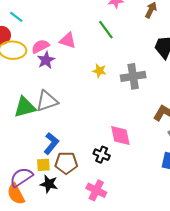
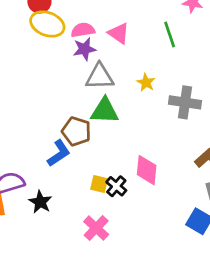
gray triangle: (47, 101) -> (100, 77), moved
green triangle: (25, 107) -> (105, 111), moved
brown pentagon: (66, 163) -> (76, 131), moved
yellow square: (43, 165) -> (99, 184), moved

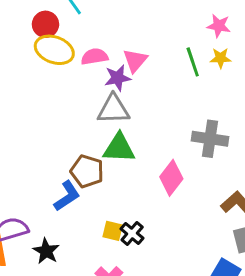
pink triangle: (119, 33) -> (135, 60), turned 35
purple star: (84, 49) -> (118, 78), moved
yellow star: (146, 83) -> (221, 58), moved, turned -30
pink diamond: (147, 170) -> (171, 178), moved, turned 32

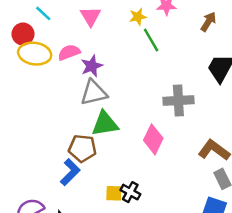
yellow star: (221, 58) -> (138, 17), moved
pink triangle: (135, 60) -> (91, 16), moved

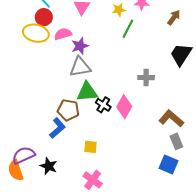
red circle: (23, 34) -> (44, 17), moved
green line: (151, 40) -> (128, 29), turned 54
gray cross: (178, 100) -> (146, 78), size x0.7
black cross: (130, 192) -> (103, 105), moved

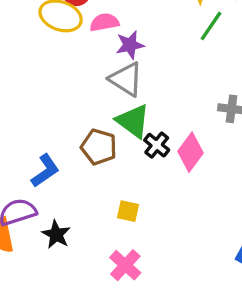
gray triangle: (80, 67) -> (126, 79), turned 35
green triangle: (87, 92) -> (133, 121), turned 35
blue L-shape: (57, 128) -> (45, 171), moved

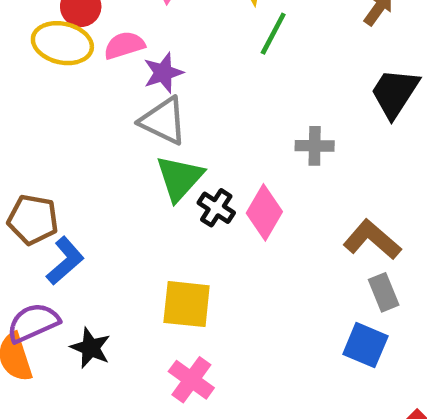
green triangle: (133, 121) -> (180, 178), turned 42
brown pentagon: (99, 147) -> (33, 220), moved
yellow square: (128, 211) -> (187, 304), size x1.6

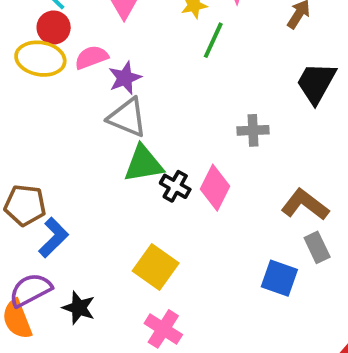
green triangle: (180, 178) -> (143, 164), turned 42
yellow square: (187, 304) -> (156, 267), turned 33
blue square: (365, 345) -> (279, 278), moved

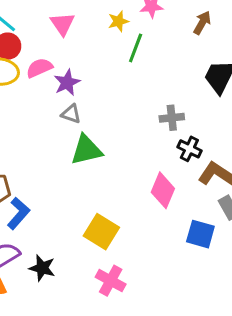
gray triangle: (127, 117) -> (71, 114), size x0.6
black cross: (175, 186) -> (189, 149), moved
pink diamond: (215, 188) -> (163, 190), moved

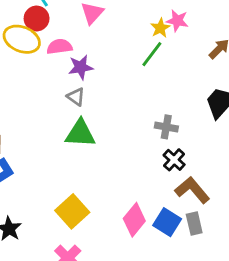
yellow star: (118, 21) -> (160, 28), moved, turned -30
pink diamond: (163, 190) -> (134, 220), moved
blue square: (200, 234) -> (167, 222), moved

